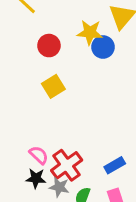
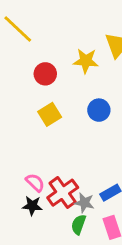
blue circle: (103, 47) -> (99, 110), moved
gray star: (59, 187) -> (84, 203), moved

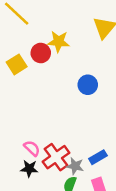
yellow star: (86, 61) -> (59, 42), moved
yellow square: (50, 114) -> (17, 64), moved

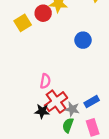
pink semicircle: (32, 148) -> (45, 81), moved, turned 56
black star: (29, 169) -> (42, 111), moved

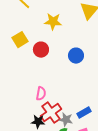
red circle: (43, 13) -> (41, 50), moved

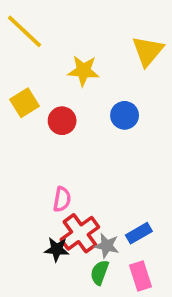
blue circle: (76, 56) -> (125, 115), moved

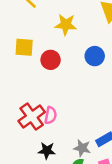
yellow square: (25, 103) -> (24, 47), turned 36
red cross: (80, 233) -> (32, 117), moved

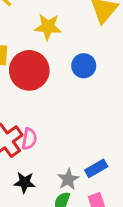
red circle: (51, 60) -> (29, 70), size x1.6
gray star: (82, 148) -> (68, 179), turned 30

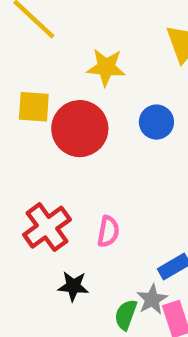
pink semicircle: (29, 139) -> (108, 231), moved
gray star: (68, 179) -> (152, 299), moved

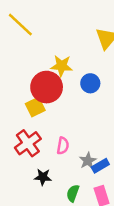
yellow star: (106, 67) -> (62, 66), moved
yellow square: (34, 107) -> (35, 107), moved, turned -30
gray star: (152, 299) -> (88, 161), moved

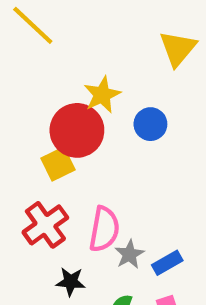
yellow star: (62, 66) -> (102, 95), turned -30
pink semicircle: (63, 146) -> (104, 229), size x1.5
gray star: (88, 161) -> (129, 254), moved

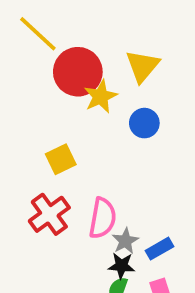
yellow triangle: (178, 48) -> (142, 66), moved
red circle: (77, 130) -> (78, 72), moved
black star: (71, 282) -> (122, 266), moved

